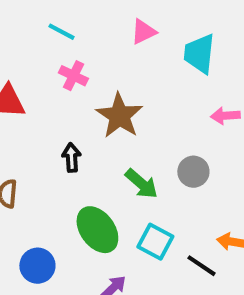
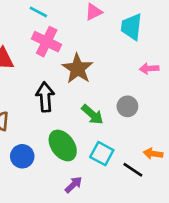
pink cross: (73, 76) -> (47, 42), size x1.5
black arrow: (71, 158) -> (45, 97), size x1.5
blue circle: (37, 266) -> (22, 156), moved

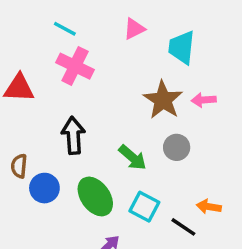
brown star: (78, 69) -> (163, 100), moved
blue circle: (22, 156) -> (44, 188), moved

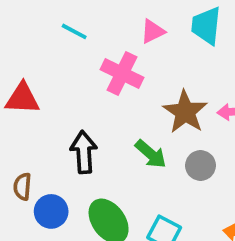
cyan trapezoid: (182, 47) -> (206, 26), moved
pink cross: (75, 66) -> (122, 74), moved
green arrow: (133, 158) -> (151, 154), moved

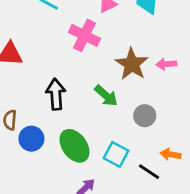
gray circle: (201, 165) -> (145, 116), moved

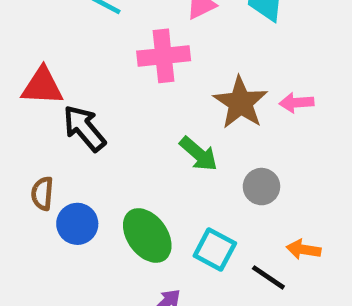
pink cross: (84, 35) -> (164, 56), turned -32
black arrow: (56, 94) -> (84, 128), moved, turned -36

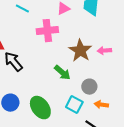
cyan square: (215, 249) -> (74, 105), moved
orange arrow: (303, 249) -> (101, 105), moved

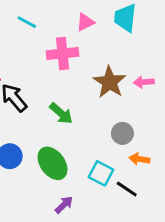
green arrow: (62, 73) -> (61, 113), moved
cyan square: (74, 105) -> (101, 173), moved

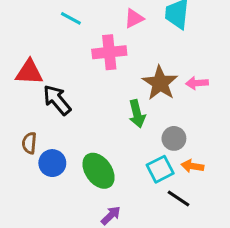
green arrow: (61, 113) -> (137, 114), moved, turned 35
cyan square: (101, 173) -> (160, 169), moved, turned 35

